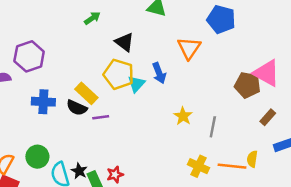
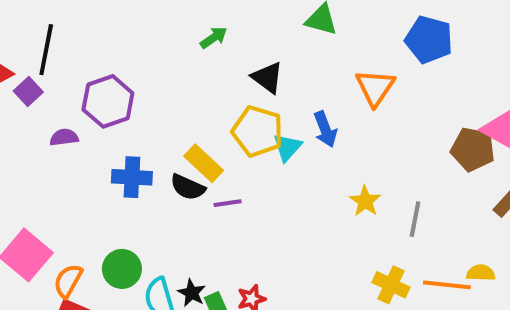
yellow semicircle: (252, 159) -> (481, 273), turned 84

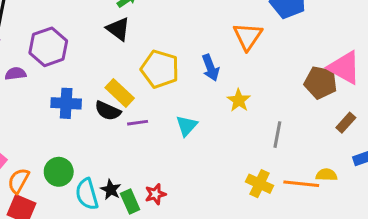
black triangle: (267, 78) -> (118, 29), moved
cyan triangle: (287, 147) -> (187, 126), moved
yellow star: (365, 201) -> (239, 100), moved

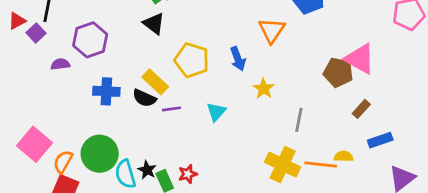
green circle: (59, 172) -> (100, 154), size x1.4
yellow cross: (260, 184) -> (283, 165), size x1.4

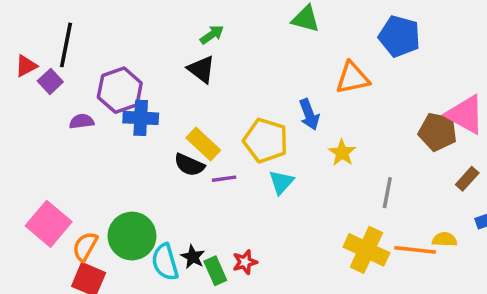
orange triangle: (272, 30) -> (353, 78), turned 44
yellow pentagon: (192, 60) -> (266, 140), moved
blue cross: (106, 91) -> (141, 118), moved

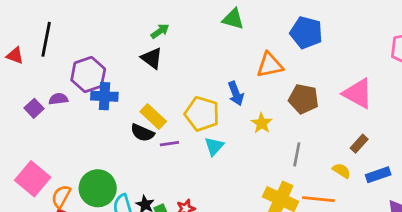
red triangle: (26, 66) -> (15, 56), turned 48
purple square: (50, 81) -> (34, 108), moved
brown pentagon: (438, 132) -> (304, 99), moved
yellow semicircle: (445, 239) -> (341, 171), moved, turned 30

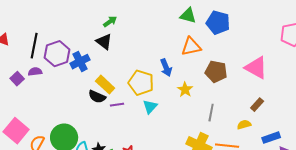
green triangle: (233, 19) -> (188, 16), moved
black line: (46, 39) -> (34, 46), moved
blue cross: (104, 96) -> (80, 62), moved, turned -30
yellow semicircle: (341, 171) -> (244, 125), turned -48
blue rectangle: (378, 175) -> (271, 138), moved

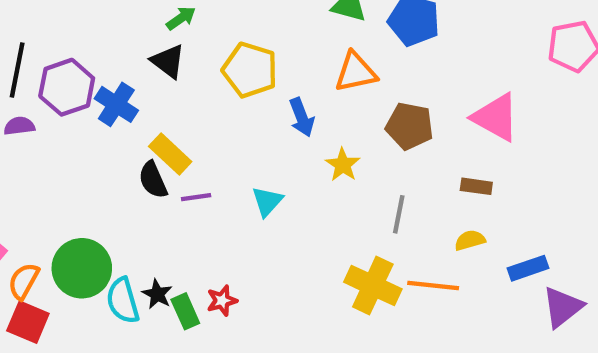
blue cross: (80, 62) -> (116, 104), turned -30
yellow pentagon: (141, 83) -> (250, 70), moved
black semicircle: (97, 97) -> (153, 180), turned 42
brown rectangle: (257, 105) -> (476, 186), moved, turned 56

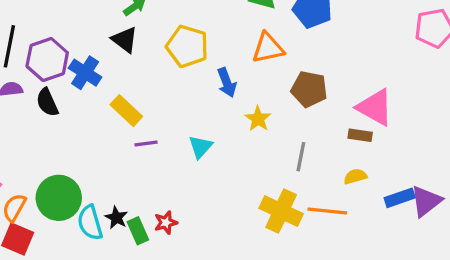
pink triangle: (496, 117) -> (375, 107), moved
black semicircle: (153, 180) -> (47, 102), moved
purple triangle: (563, 307) -> (426, 201), moved

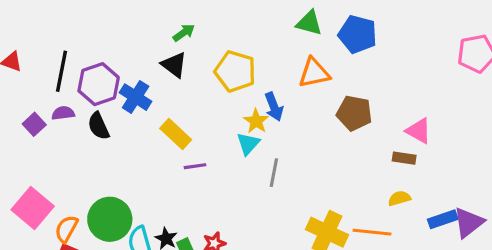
pink triangle: (375, 107) -> (419, 131), size x0.7
yellow star: (258, 119) -> (256, 121), moved
cyan triangle: (200, 147) -> (248, 144), moved
gray line: (301, 157) -> (274, 173), moved

